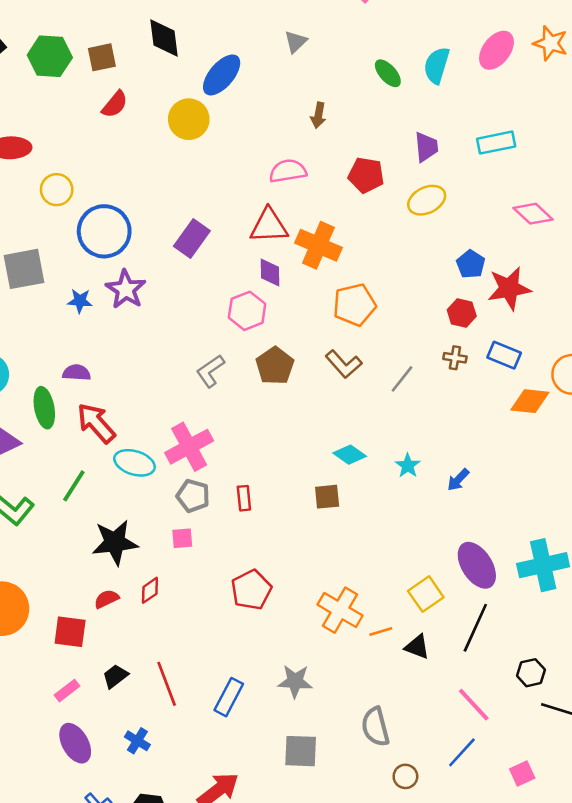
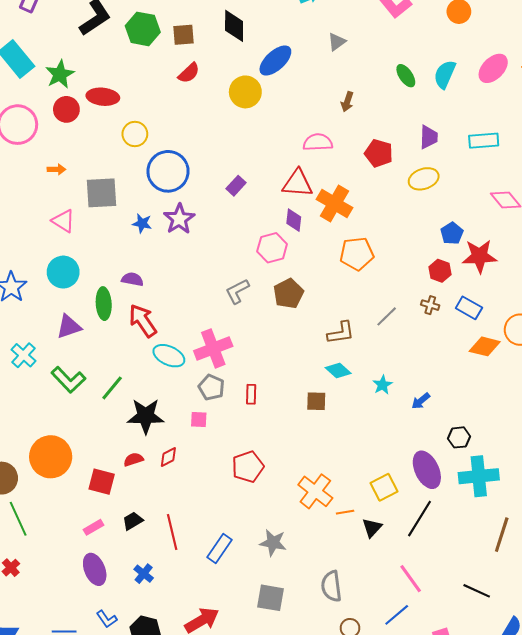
purple rectangle: (192, 239) -> (236, 186), size x0.7
brown L-shape: (344, 364) -> (341, 333), moved, turned -64
green line: (74, 486) -> (112, 388), moved
black triangle: (417, 647) -> (372, 528), turned 45
black hexagon: (531, 673) -> (459, 437), moved

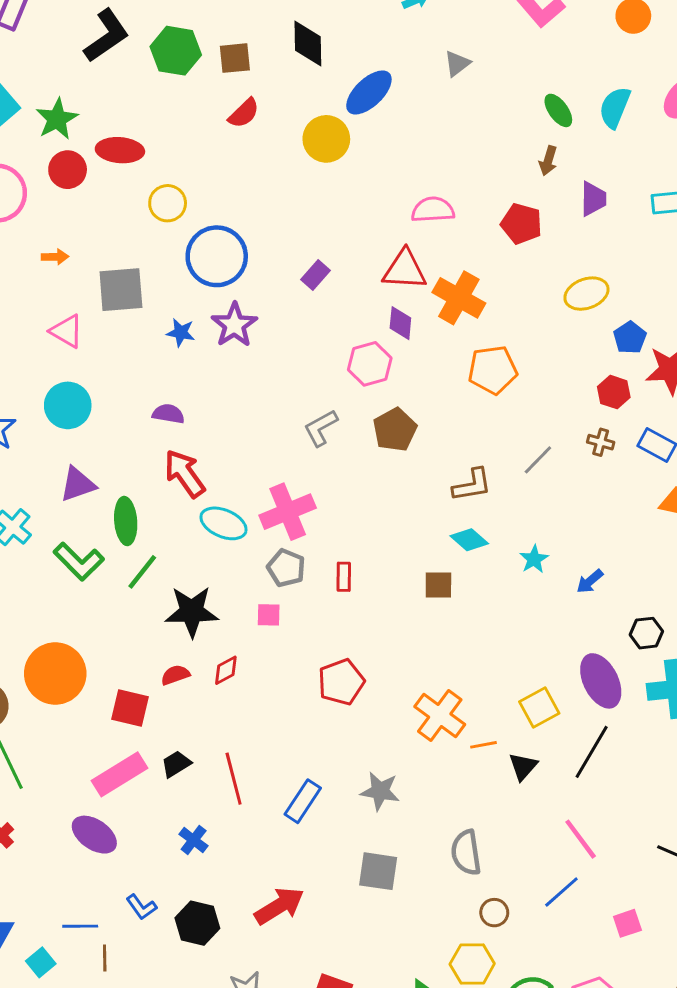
brown arrow: (347, 102) -> (548, 161), moved
yellow ellipse: (424, 179) -> (586, 294), moved
green ellipse: (104, 304) -> (126, 521), moved
pink rectangle: (94, 527) -> (119, 774), size x1.8
purple ellipse: (95, 569) -> (94, 835), moved, turned -32

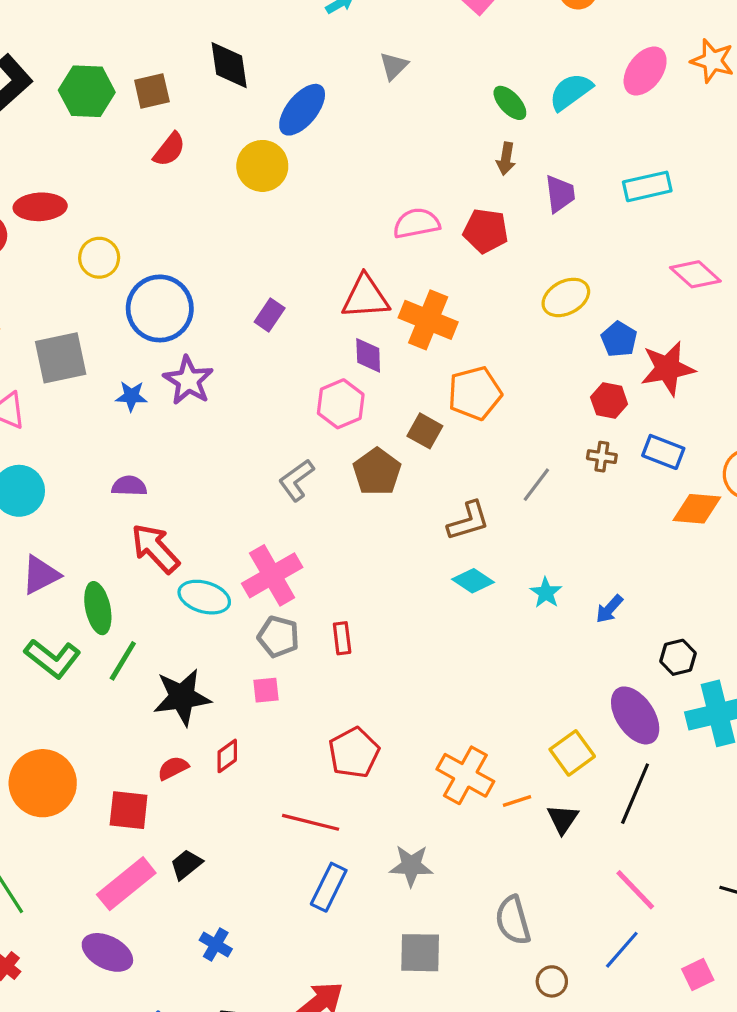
cyan semicircle: (615, 107) -> (571, 92), turned 39
pink semicircle: (433, 210) -> (416, 223), moved
brown square: (438, 585) -> (425, 431), moved, turned 36
red line: (234, 779) -> (311, 822), moved, turned -54

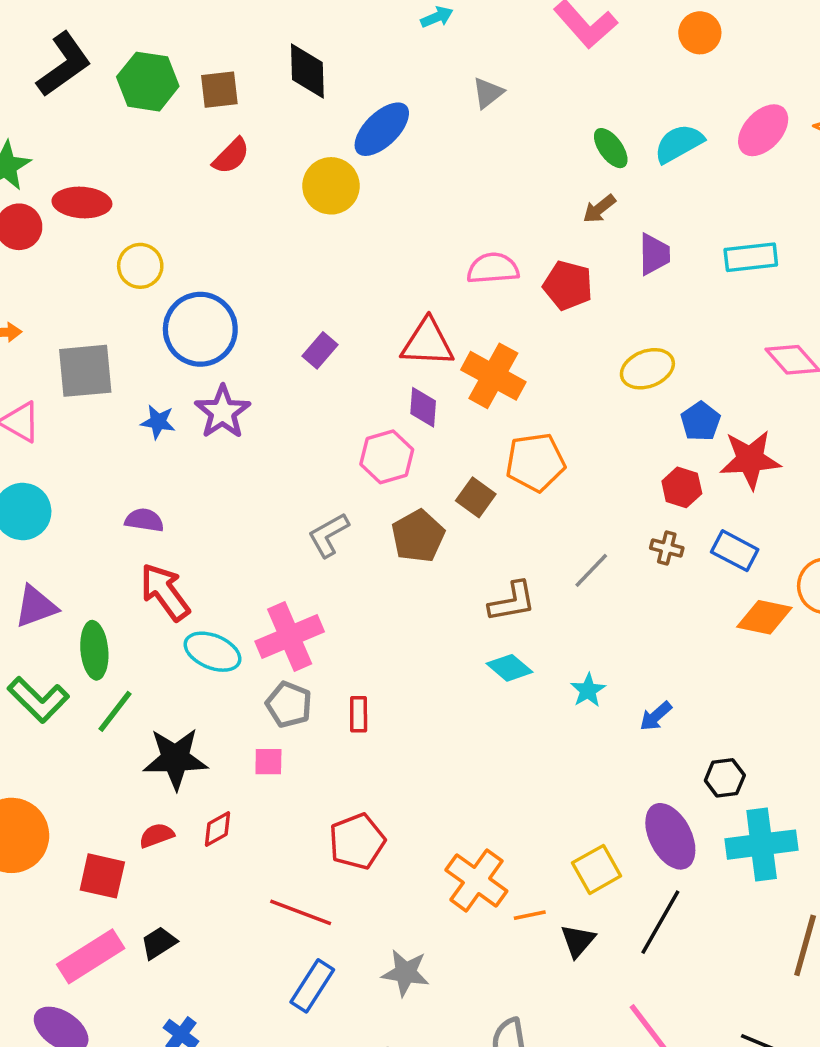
brown arrow: (506, 159) -> (599, 209), turned 36

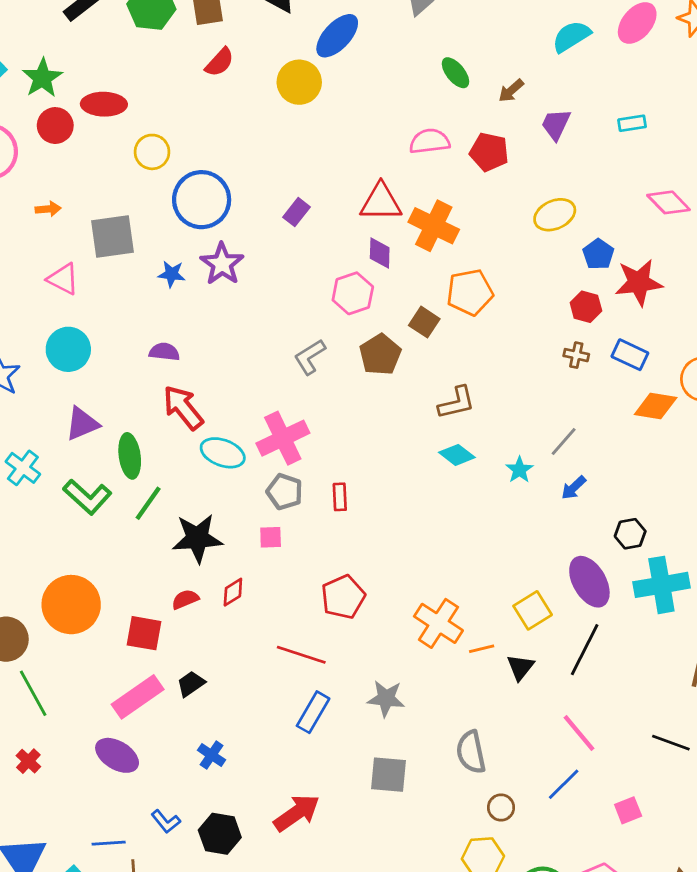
green ellipse: (611, 148) -> (455, 73), moved
purple trapezoid: (654, 254) -> (556, 124), turned -152
cyan rectangle: (751, 257) -> (632, 123), size x0.7
gray line: (591, 570) -> (564, 442), moved

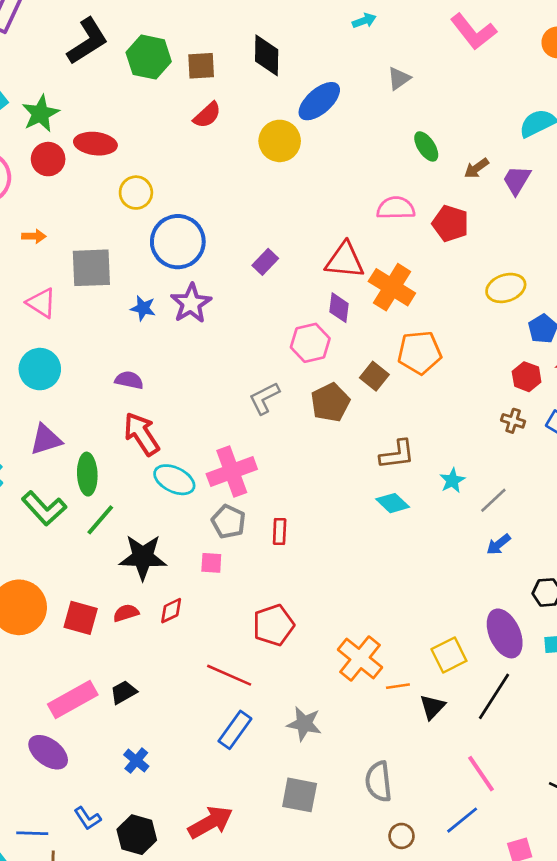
purple trapezoid: (556, 124) -> (517, 180), moved
cyan star: (519, 470) -> (452, 480), moved
red square: (144, 633) -> (81, 618), moved

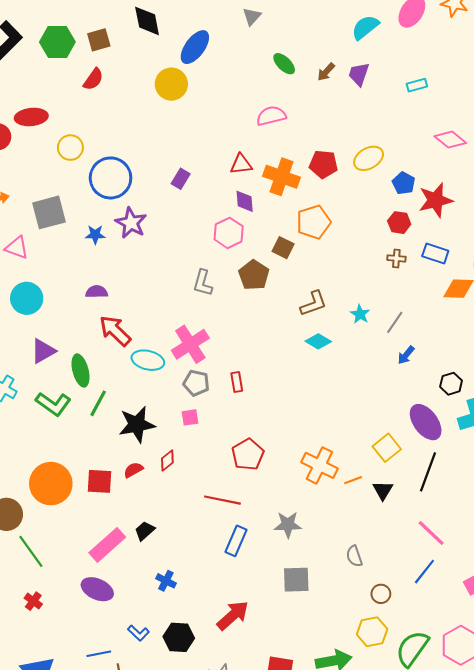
red semicircle: (207, 115) -> (93, 79), moved
red pentagon: (450, 223) -> (323, 164), moved
red triangle: (345, 260) -> (241, 164), size x0.7
gray L-shape: (264, 398) -> (203, 283), turned -36
gray semicircle: (379, 782) -> (354, 556), size x0.7

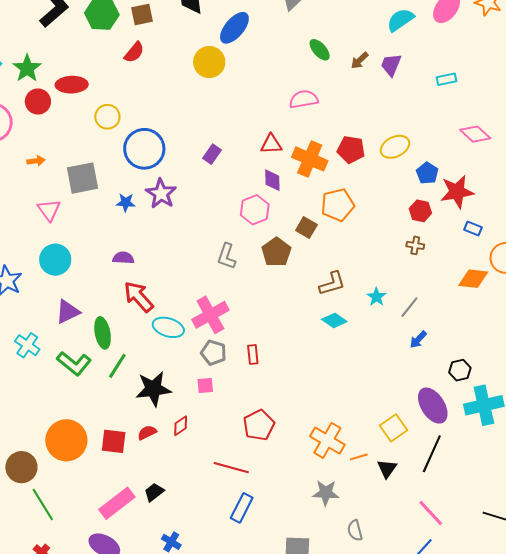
pink triangle: (17, 248) -> (49, 210), turned 30
blue rectangle: (435, 254) -> (473, 229), moved, size x0.7
gray star: (288, 525) -> (326, 493), moved

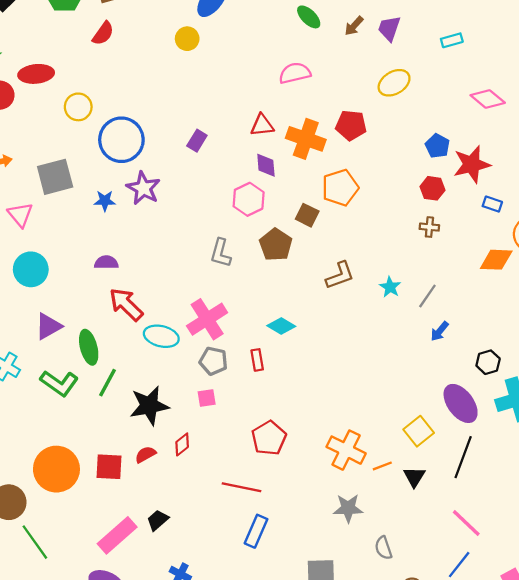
yellow circle: (209, 62) -> (187, 39), size x0.7
yellow ellipse: (395, 147) -> (394, 83), moved
cyan diamond: (334, 320) -> (281, 326), moved

